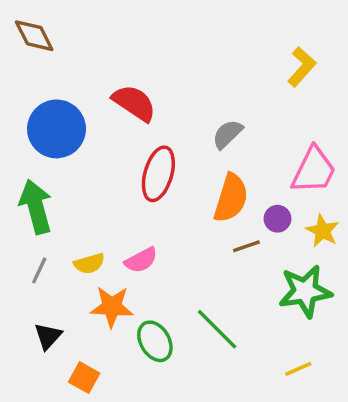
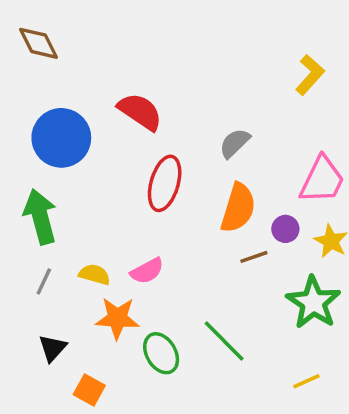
yellow semicircle: (89, 264) -> (95, 274), turned -148
green star: (305, 291) -> (313, 302), turned -30

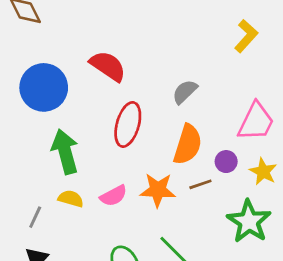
green arrow: (40, 217) -> (65, 152), moved
gray line: (44, 281) -> (35, 217), moved
orange star: (117, 318) -> (158, 190), moved

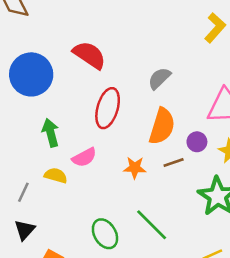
green arrow: (65, 152) -> (51, 133), size x0.7
orange star: (158, 190) -> (135, 168), size x0.7
pink semicircle: (114, 196) -> (84, 157), moved

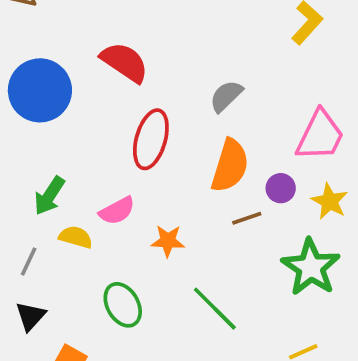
green arrow: (51, 133) -> (49, 196), moved, turned -132
orange star: (135, 168) -> (168, 241), moved
green ellipse: (105, 234) -> (123, 305), moved

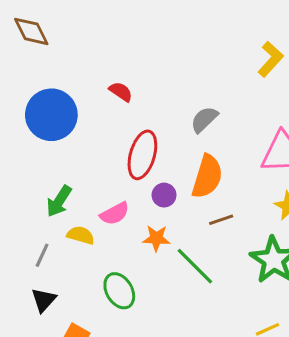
red semicircle: (125, 62) -> (121, 92), size x0.6
purple circle: (281, 188) -> (164, 195), moved
green line: (215, 309) -> (195, 266), moved

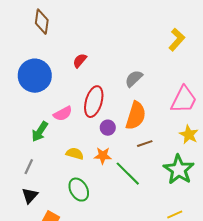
brown diamond: (31, 31) -> (42, 22), moved, turned 35
red semicircle: (121, 92) -> (80, 61), turned -84
pink semicircle: (115, 214) -> (63, 114), moved
yellow semicircle: (81, 235) -> (75, 154), moved

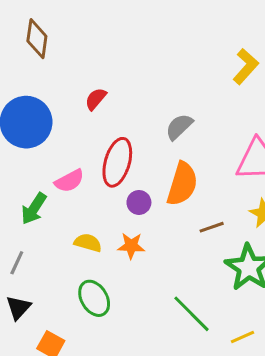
brown line: (145, 144) -> (212, 227), moved
green line: (128, 174) -> (191, 314), moved

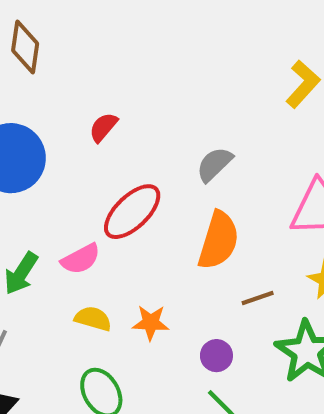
red ellipse: (117, 162) -> (132, 212), turned 30
pink semicircle: (69, 181) -> (81, 259), moved
purple circle: (139, 202) -> (216, 356), moved

